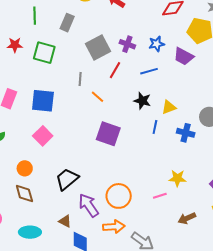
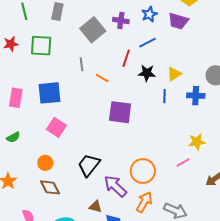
red line: (115, 70) -> (126, 58), moved
orange arrow: (114, 227) -> (144, 202), turned -45

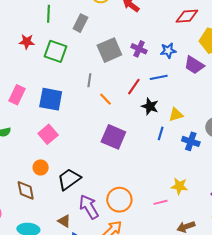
orange circle: (45, 163) -> (41, 167), moved

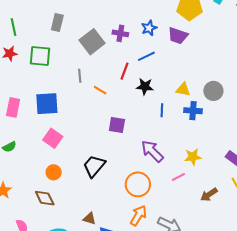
green line: (49, 14) -> (14, 27), moved
yellow triangle: (176, 115) -> (183, 89), moved, turned 42
purple square: (113, 137) -> (117, 125), size x0.7
black trapezoid: (69, 179) -> (94, 166), moved
purple arrow: (89, 207) -> (152, 151), moved

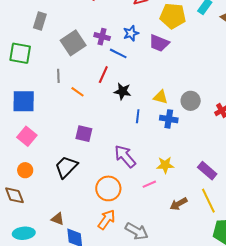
blue line: (146, 56) -> (118, 53), moved, turned 48
purple square: (117, 125) -> (84, 134), moved

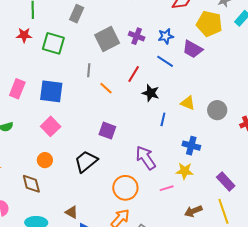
blue line: (118, 53) -> (165, 61), moved
blue cross: (169, 119) -> (191, 146), moved

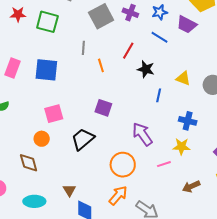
orange line: (106, 88) -> (101, 65), turned 32
pink square: (51, 126) -> (54, 114), moved, turned 30
brown triangle: (72, 212) -> (69, 190), turned 32

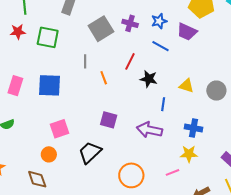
purple arrow: (142, 134) -> (149, 130), moved, turned -40

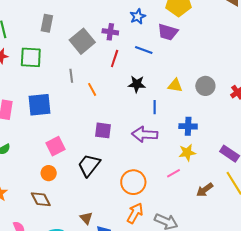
blue star: (159, 21) -> (138, 16), moved
red line: (130, 61) -> (115, 59), moved

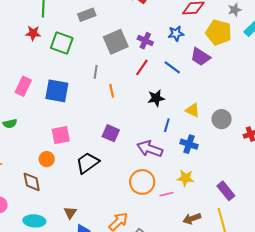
gray rectangle: (47, 23) -> (87, 15), turned 42
black star: (137, 84) -> (156, 98), turned -30
blue cross: (188, 126) -> (189, 144), moved
orange circle: (133, 182) -> (142, 182), moved

